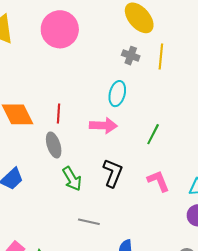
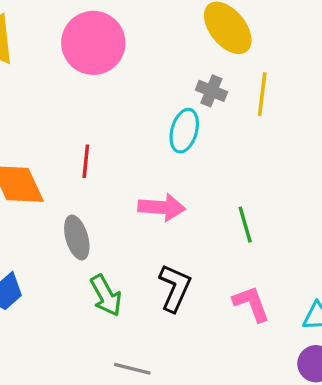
cyan ellipse: (117, 94) -> (184, 131), moved
red line: (58, 114) -> (86, 161), moved
green line: (153, 134) -> (245, 225), turned -45

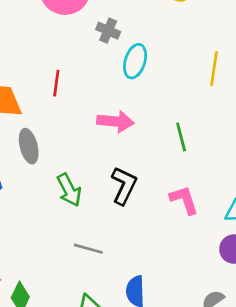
gray cross: (211, 91) -> (108, 31), moved
yellow line: (262, 94) -> (214, 69), moved
gray ellipse: (77, 238) -> (29, 146), moved

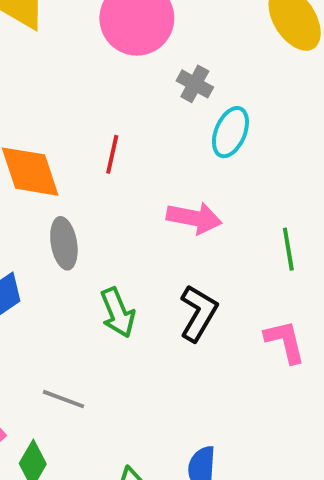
gray line: (88, 249) -> (63, 399), moved

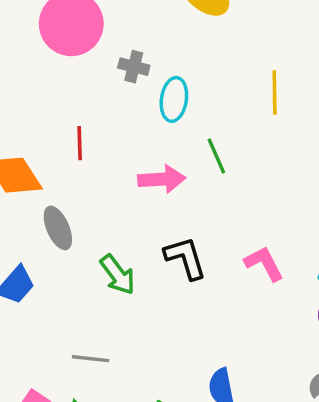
green line: (288, 249) -> (216, 156), moved
black L-shape: (198, 313) -> (185, 258), turned -33

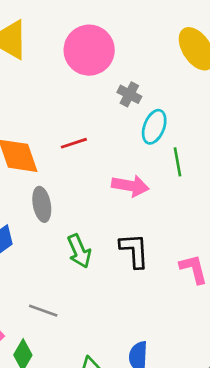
red line: (80, 143) -> (74, 143), turned 60
green line: (216, 156) -> (178, 162), moved

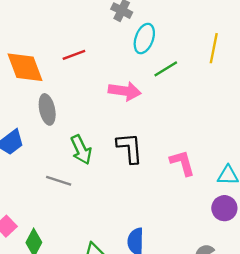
green line: (178, 162) -> (166, 69), turned 70
gray line: (43, 311) -> (59, 181), moved

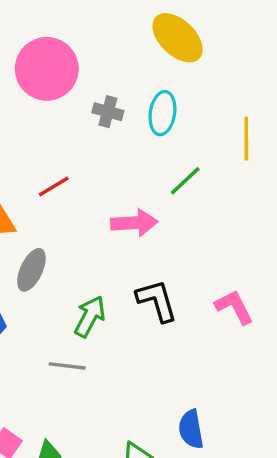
cyan ellipse: (144, 39) -> (162, 113), moved
gray ellipse: (47, 109) -> (31, 270), turned 48
green arrow: (81, 150) -> (90, 316), turned -116

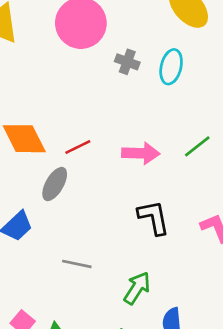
green line: (185, 181) -> (197, 146), moved
red line: (54, 187) -> (78, 147), moved
green arrow: (90, 316) -> (137, 288), moved

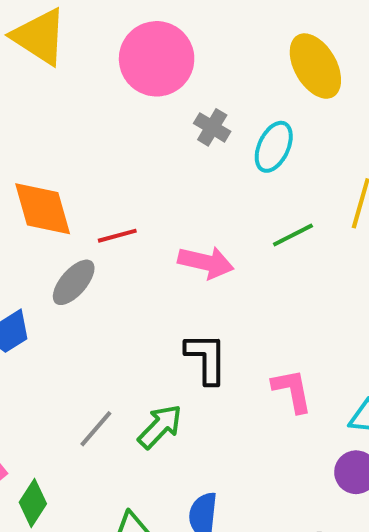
green line: (197, 146) -> (293, 235), moved
gray line: (77, 264) -> (96, 429), moved, turned -72
green arrow: (137, 288) -> (160, 427), moved

